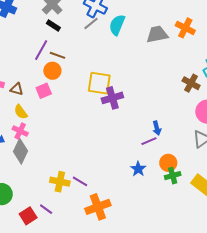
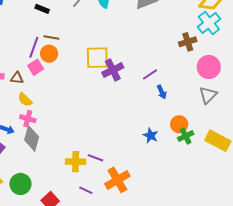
purple line: (41, 50) -> (34, 47), moved
brown cross: (191, 83) -> (188, 42), turned -36
pink square: (44, 91) -> (36, 67), moved
purple line: (149, 141) -> (150, 74), moved
purple line: (46, 209) -> (86, 190), moved

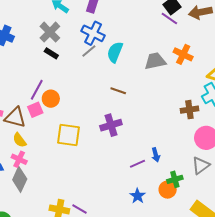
brown line: (51, 38) -> (118, 91), moved
yellow square: (97, 58) -> (68, 135), moved
purple line: (150, 74) -> (137, 164), moved
brown triangle: (17, 78) -> (15, 117), size x1.6
green cross: (186, 136) -> (175, 179), moved

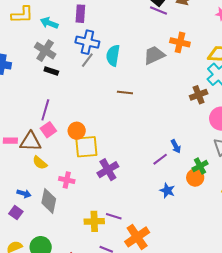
orange circle: (51, 99) -> (77, 131), moved
purple cross: (111, 125) -> (108, 170), moved
pink cross: (19, 159) -> (67, 180), moved

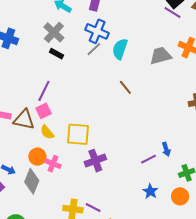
brown line: (125, 92) -> (125, 87), turned 35
orange circle: (77, 131) -> (37, 157), moved
yellow semicircle: (40, 163) -> (47, 132), moved
orange circle: (195, 178) -> (180, 196), moved

